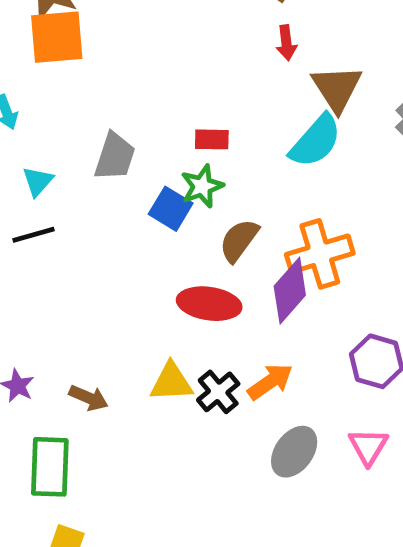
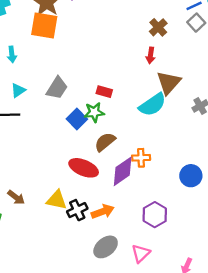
orange cross: (320, 254) -> (141, 158), size x0.6

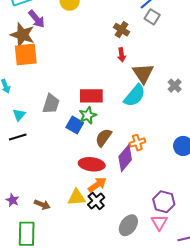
red rectangle: (104, 92) -> (91, 96), size x1.6
orange arrow: (103, 212) -> (97, 185), moved
purple hexagon: (155, 215) -> (164, 202), moved

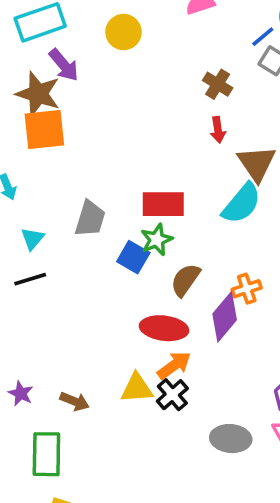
gray ellipse: (128, 225) -> (231, 439), turned 60

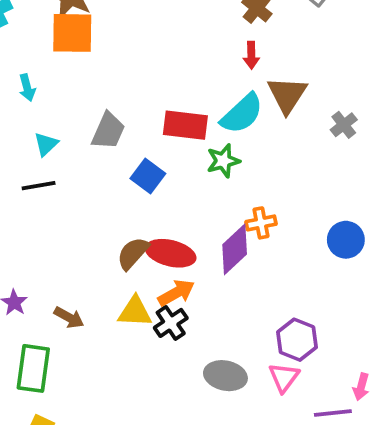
cyan semicircle: (242, 204) -> (242, 114), moved
green star: (157, 240) -> (223, 161), moved
brown semicircle: (185, 280) -> (133, 253), moved

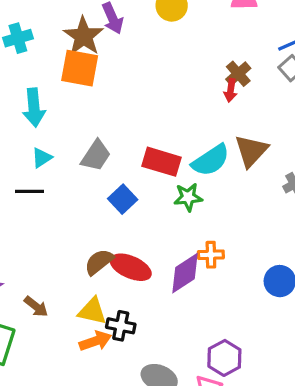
red arrow: (251, 55) -> (231, 90), moved
cyan arrow: (27, 88) -> (34, 108), size x1.6
orange arrow: (176, 293) -> (95, 341), moved
black cross: (171, 323) -> (121, 326), turned 36

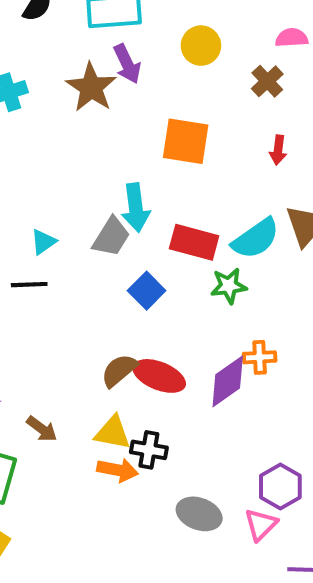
orange square: (80, 68) -> (186, 141), moved
brown cross: (238, 74) -> (267, 81), moved
cyan arrow: (34, 108) -> (136, 208), moved
orange arrow: (95, 341) -> (118, 470), turned 32

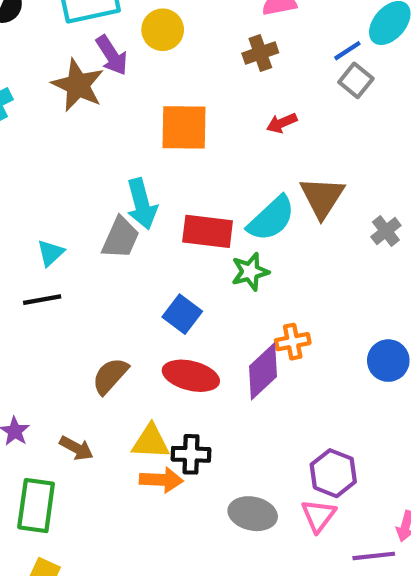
yellow circle: (201, 46) -> (163, 30), moved
brown cross: (267, 81) -> (260, 53), turned 32
red arrow: (278, 150) -> (282, 123), turned 68
blue square: (147, 291) -> (182, 314), moved
brown semicircle: (119, 370) -> (110, 376), moved

